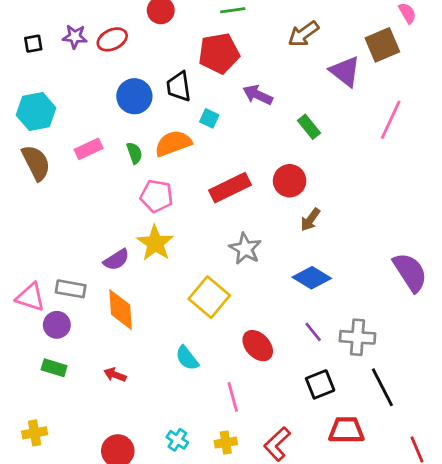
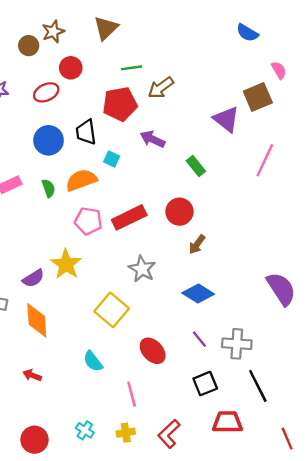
brown arrow: (303, 34) -> (161, 88), moved
red ellipse: (112, 39) -> (46, 92), moved
pink pentagon: (157, 196) -> (88, 221), moved

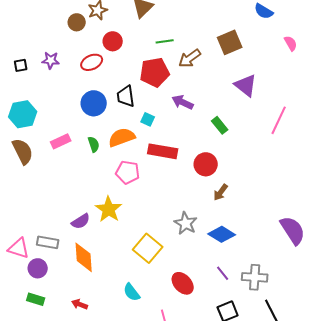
brown square: (258, 97) -> (230, 42), moved
red rectangle: (129, 217) -> (163, 151), moved, turned 36
gray star: (142, 269) -> (186, 223), moved

